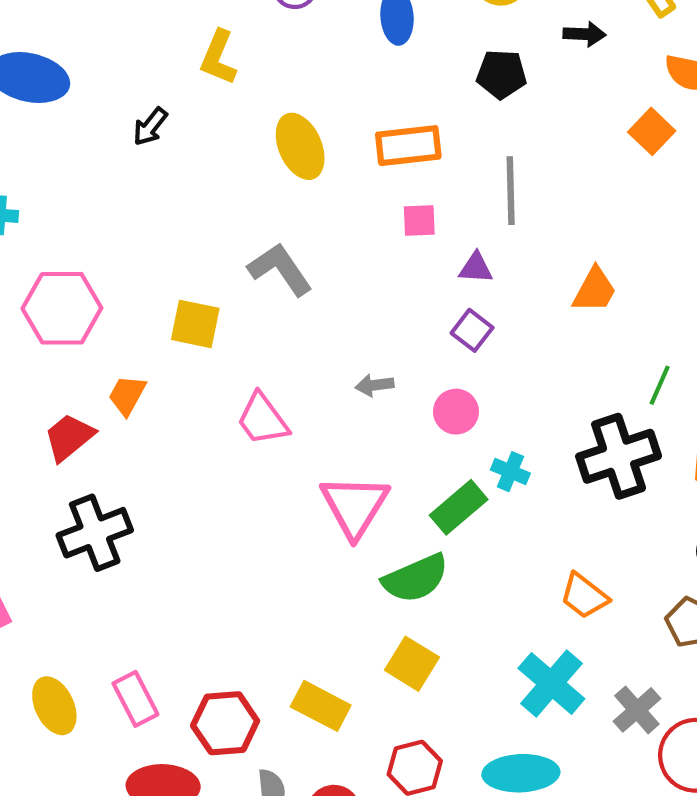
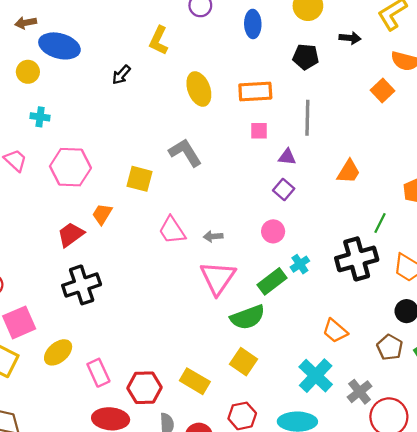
gray arrow: (375, 385) -> (213, 236), moved
cyan cross: (510, 472) -> (300, 264), turned 30
yellow ellipse: (54, 706) -> (58, 352), moved, turned 72

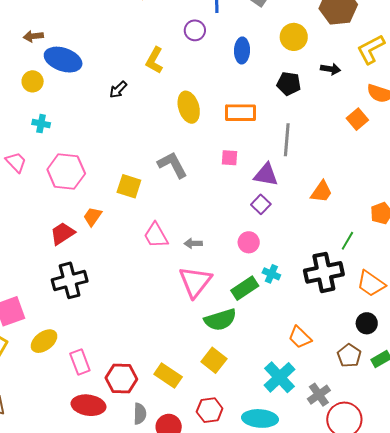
pink square: (259, 131) -> (230, 158), moved
purple triangle: (287, 157) -> (266, 175), size x1.5
cyan cross: (300, 264) -> (271, 274), turned -36

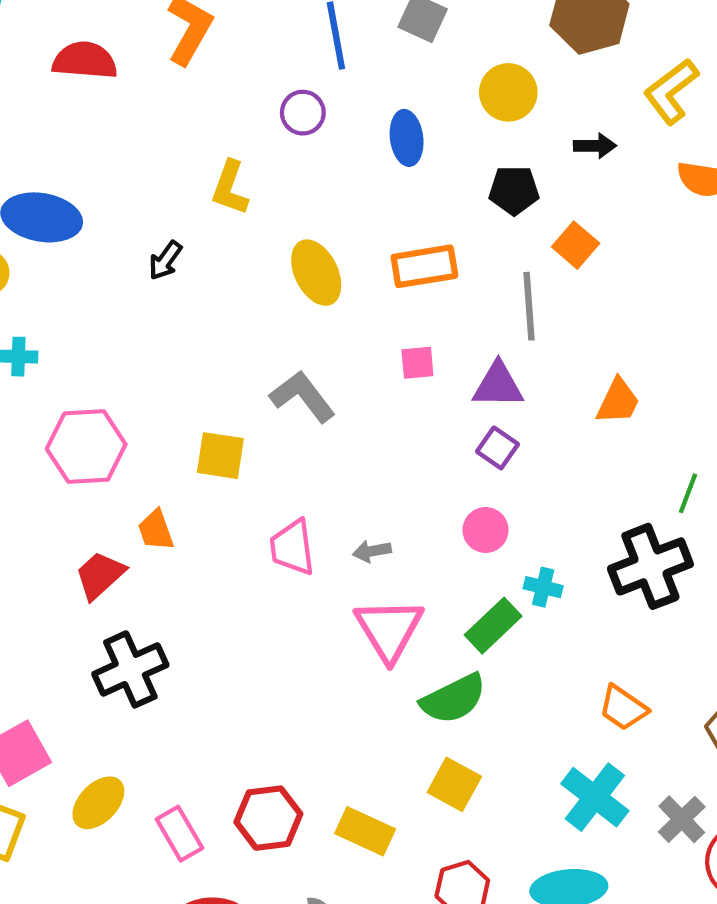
orange square: (357, 119) -> (576, 245), moved
orange trapezoid: (93, 217) -> (156, 530), turned -45
pink trapezoid: (156, 235) -> (292, 547), turned 32
red hexagon: (121, 379) -> (268, 818), moved

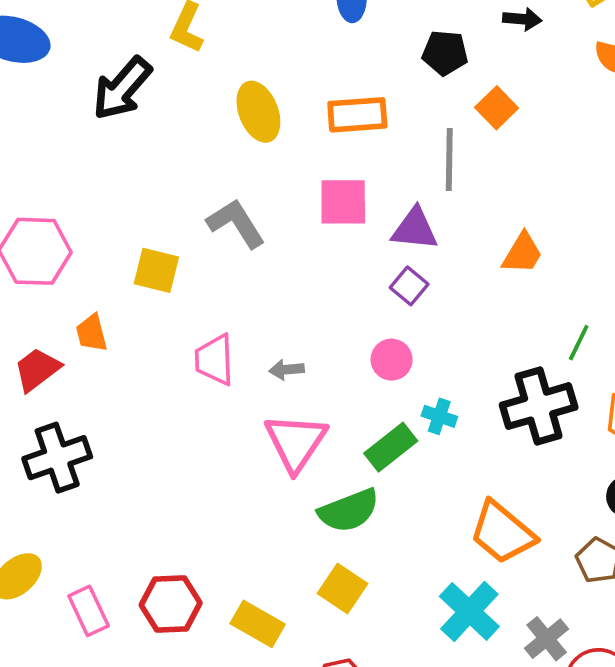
black arrow: (165, 260) -> (122, 88), size x1.8
pink square: (417, 363) -> (343, 202), size x1.6
orange trapezoid: (623, 708) -> (502, 533), size x1.5

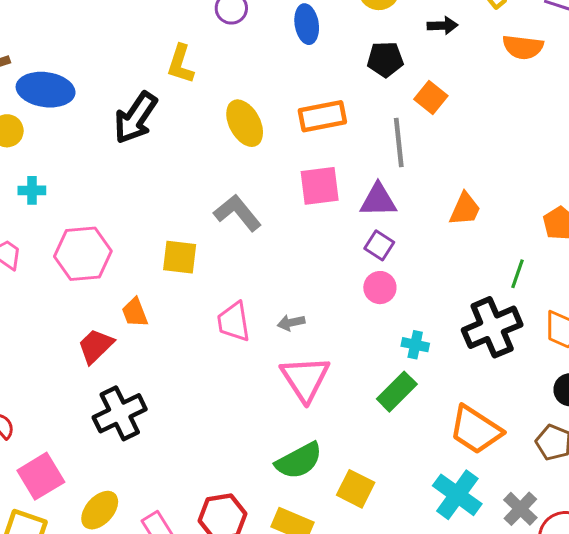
pink circle: (392, 360) -> (380, 288), moved
green rectangle: (391, 447) -> (397, 392), moved
green semicircle: (349, 511) -> (299, 461), moved

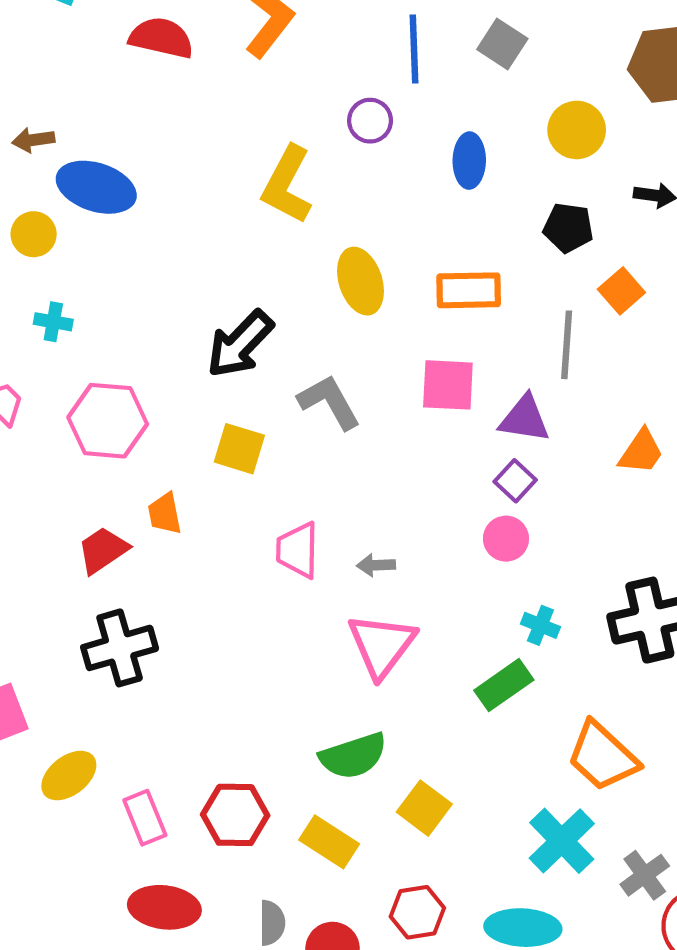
yellow L-shape: (181, 64) -> (287, 185), size x1.4
black arrow: (136, 118) -> (240, 344), moved

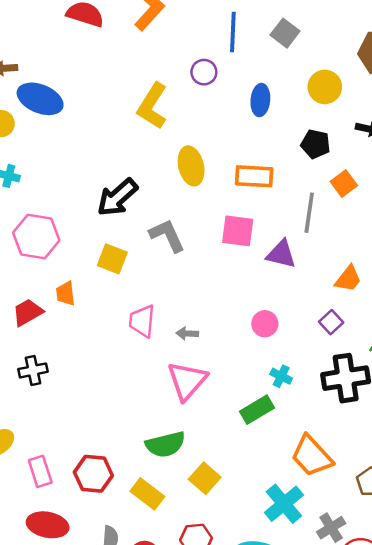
purple square: (515, 481) -> (331, 322), moved
black cross: (120, 648) -> (33, 370), size x0.7

